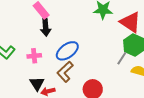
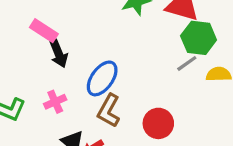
gray line: (122, 58) -> (187, 63), turned 40

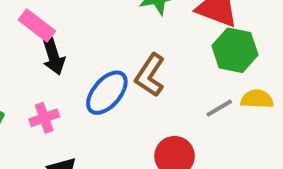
gray line: (187, 63) -> (219, 108), moved
brown L-shape: (109, 111) -> (150, 75), moved

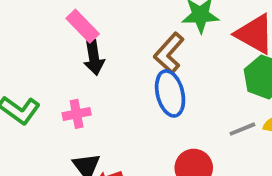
brown L-shape: (150, 75) -> (169, 53), moved
blue ellipse: (107, 93) -> (170, 93), moved, turned -63

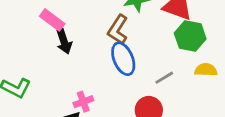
pink cross: (77, 114) -> (83, 102), moved
gray line: (242, 129) -> (164, 78), moved

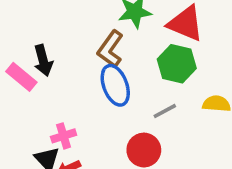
pink rectangle: (52, 20) -> (21, 77), moved
green hexagon: (190, 36) -> (177, 64), moved

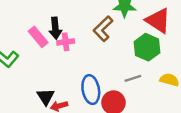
blue ellipse: (115, 85) -> (91, 90), moved
pink cross: (64, 136) -> (66, 42), moved

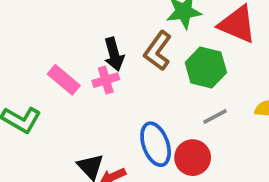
black arrow: (55, 28) -> (114, 54), moved
green hexagon: (147, 47) -> (206, 67), moved

